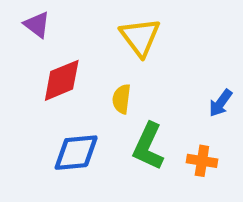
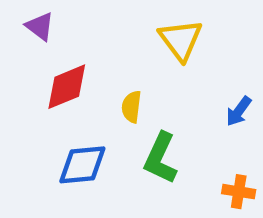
yellow triangle: (140, 37) -> (181, 40), moved
orange cross: (202, 161) -> (239, 192), moved

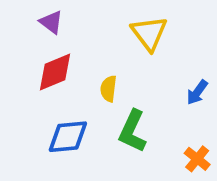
purple triangle: (40, 26) -> (51, 22), moved
orange cross: (239, 192) -> (197, 159), turned 30

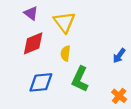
yellow triangle: (149, 33) -> (64, 22), moved

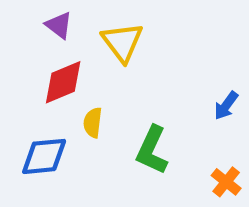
yellow semicircle: (66, 53) -> (93, 123), moved
blue diamond: (41, 82) -> (44, 156), moved

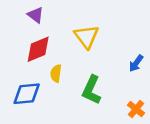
yellow triangle: (122, 42) -> (86, 37), moved

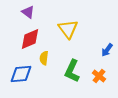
orange cross: (136, 109) -> (99, 76), moved

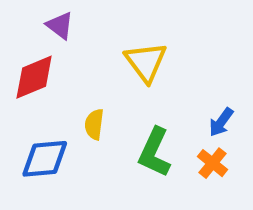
red diamond: (30, 39) -> (34, 77), moved
blue arrow: (107, 50) -> (221, 122), moved

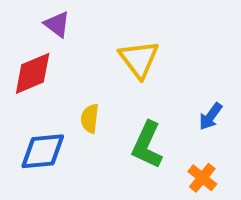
orange cross: (213, 163) -> (202, 178), moved

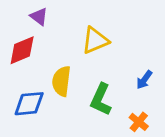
yellow triangle: (139, 59) -> (95, 40), turned 44
yellow semicircle: (90, 118) -> (61, 81), size x1.5

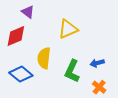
blue arrow: (144, 80) -> (97, 63), moved, turned 40
blue diamond: (29, 104) -> (21, 74), turned 45

